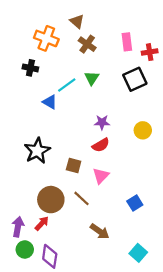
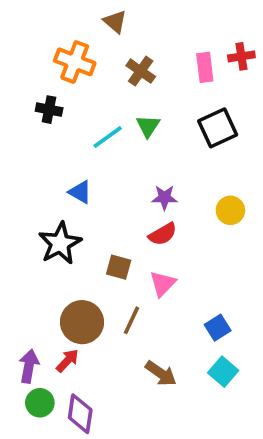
brown triangle: (77, 21) -> (115, 22), moved
red cross: (150, 52) -> (241, 56), moved
blue triangle: (50, 102) -> (80, 192), moved
brown line: (81, 198) -> (131, 320), turned 72
cyan square: (138, 253) -> (223, 372), moved

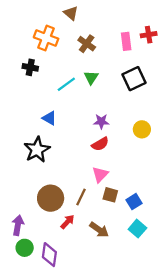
brown square: (119, 267) -> (110, 195), moved
red arrow: (67, 361) -> (67, 222), moved

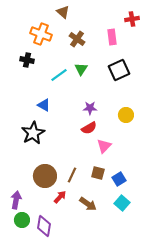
red cross: (149, 35) -> (132, 19), moved
pink triangle: (100, 174) -> (104, 146), moved

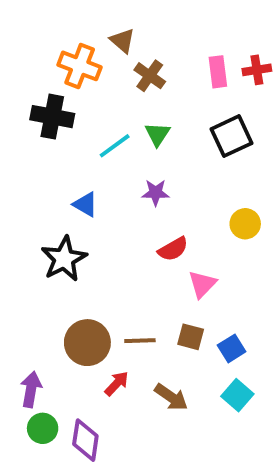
brown triangle: (63, 12) -> (122, 41), moved
red cross: (132, 19) -> (257, 70), moved
black cross: (27, 60) -> (52, 117), size x1.5
purple star: (90, 108) -> (156, 193), moved
brown line: (72, 175) -> (140, 341), turned 63

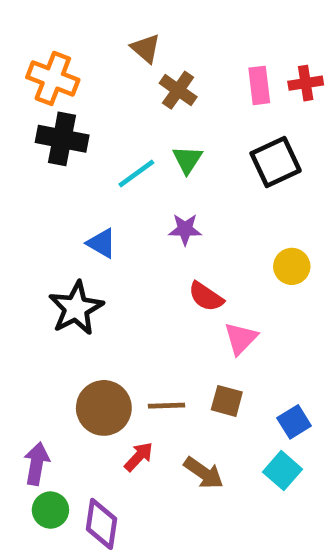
orange cross: (80, 66) -> (53, 78), moved
red semicircle: (173, 249) -> (206, 297), turned 64
blue square: (232, 348) -> (294, 422), moved

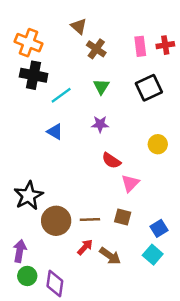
cyan line: (136, 174) -> (61, 95), moved
black star: (76, 308) -> (28, 196), moved
red arrow: (139, 457) -> (85, 247), moved

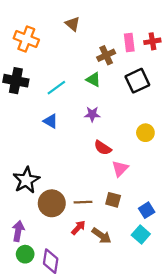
brown cross: (96, 49) -> (106, 55), moved, turned 30
black cross: (34, 75) -> (16, 81), moved
green triangle: (101, 87) -> (93, 80), turned -35

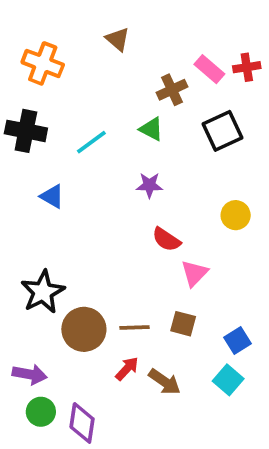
pink rectangle: (129, 42) -> (209, 69), turned -42
blue triangle: (51, 121) -> (52, 196), moved
purple arrow: (18, 231) -> (30, 374), turned 90

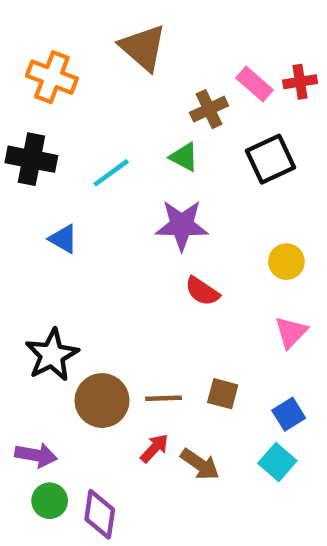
brown triangle: (118, 39) -> (143, 48), size x1.6
purple star: (149, 185) -> (182, 225), size x1.6
pink triangle: (194, 273) -> (291, 332), moved

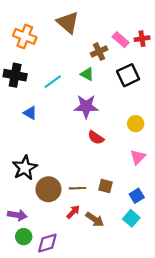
purple diamond: (100, 514) -> (47, 243), turned 65

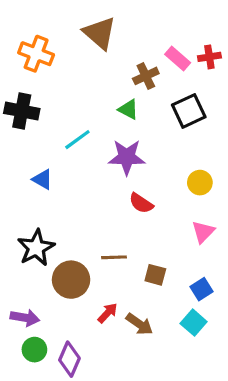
cyan line: (53, 82) -> (77, 140), moved
blue triangle: (30, 113) -> (42, 179), moved
brown line: (77, 188) -> (114, 257), moved
purple diamond: (47, 243) -> (69, 359), turned -50

